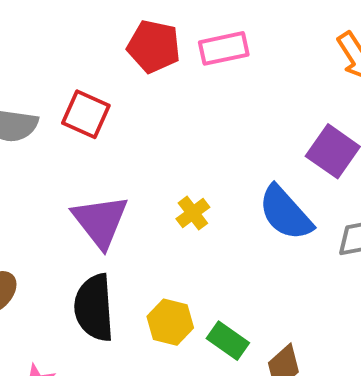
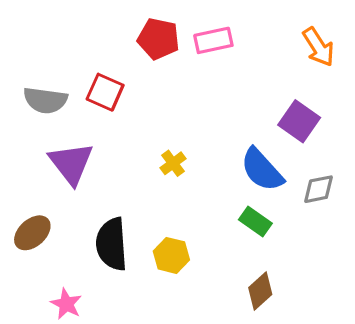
yellow cross: (193, 213) -> (173, 163), moved
purple triangle: (100, 221) -> (71, 163), moved
green rectangle: (228, 341) -> (255, 221), moved

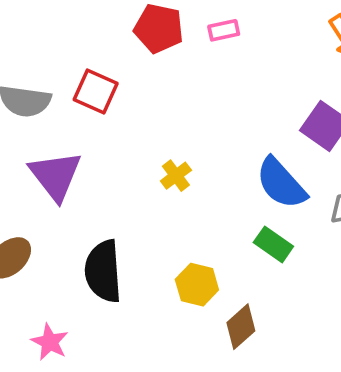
pink rectangle: (213, 40) -> (224, 30), size x0.7
yellow hexagon: (171, 255) -> (197, 285), moved
brown diamond: (260, 291) -> (241, 327), moved

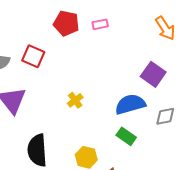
blue semicircle: (281, 183) -> (130, 104), turned 116

